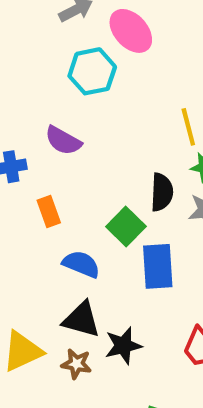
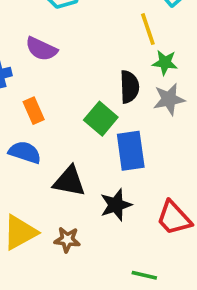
blue semicircle: (81, 264) -> (25, 152), moved
black triangle: (81, 320) -> (69, 181), moved
black star: (123, 346) -> (116, 205), moved

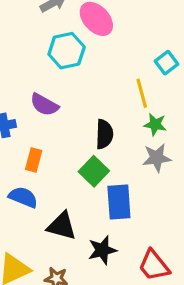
black semicircle: (129, 87) -> (104, 134), moved
orange rectangle: (34, 111) -> (34, 160), turned 35

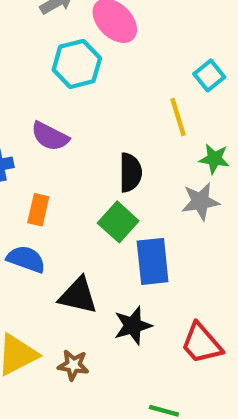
green star: (155, 124) -> (214, 159), moved

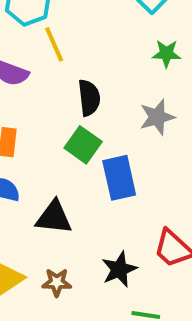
yellow line: (178, 117) -> (54, 44), moved
green star: (214, 159) -> (166, 54), moved
black star: (133, 326) -> (119, 269), moved

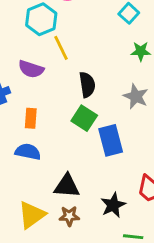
gray star: (157, 117) -> (136, 96), turned -30
black triangle: (54, 217) -> (67, 186), moved

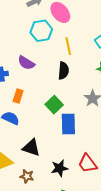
yellow line: (61, 48) -> (68, 46), moved
black semicircle: (87, 85) -> (63, 71), moved
brown star: (69, 216) -> (27, 176), moved

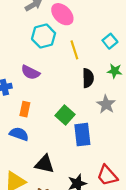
black semicircle: (63, 71) -> (88, 78), moved

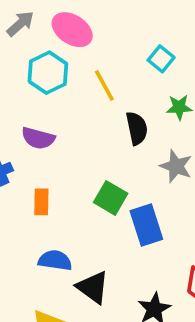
blue semicircle: (19, 134) -> (55, 260), moved
black triangle: (44, 164) -> (93, 287), turned 35

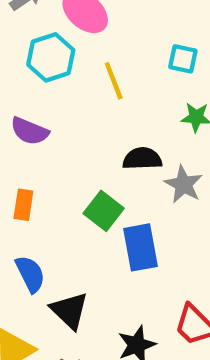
cyan square: (161, 59) -> (183, 59), turned -35
black semicircle: (137, 128) -> (142, 159), moved, turned -88
blue semicircle: (55, 260) -> (30, 274), turned 48

